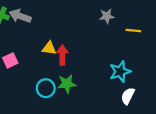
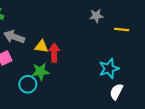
gray arrow: (20, 16) -> (14, 37), moved
green star: (67, 84) -> (40, 72), moved
cyan circle: (46, 88) -> (28, 84), moved

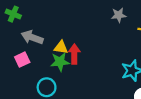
green star: (40, 72) -> (60, 62), moved

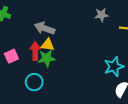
gray arrow: (32, 37) -> (45, 28), moved
red arrow: (74, 54) -> (35, 51), moved

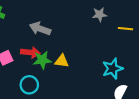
yellow triangle: (48, 45) -> (62, 61), moved
red arrow: (35, 51) -> (30, 52), turned 96

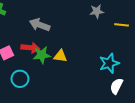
cyan circle: (29, 85) -> (20, 79), moved

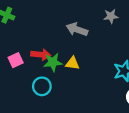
gray arrow: (40, 25) -> (77, 29), moved
cyan circle: (20, 79) -> (42, 86), moved

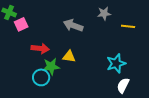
pink square: (16, 60) -> (21, 24), moved
green star: (53, 62) -> (51, 66), moved

